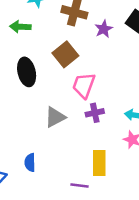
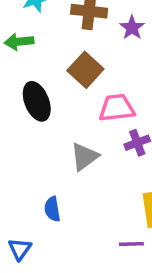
pink trapezoid: (84, 85) -> (117, 108), turned 72
blue semicircle: (30, 163) -> (52, 209), moved

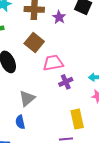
gray triangle: (84, 157) -> (27, 98), moved

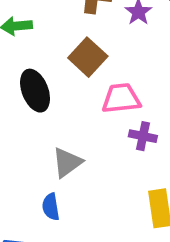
purple cross: (66, 82) -> (143, 136), turned 32

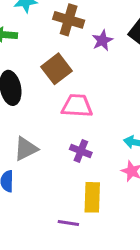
purple cross: (143, 136) -> (81, 151), moved

